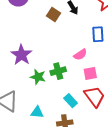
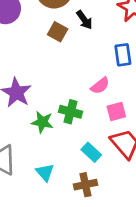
green cross: (58, 71) -> (70, 112), turned 35
cyan triangle: (37, 112) -> (45, 172), turned 48

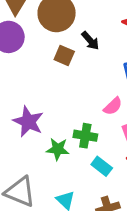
cyan rectangle: (91, 152) -> (102, 166), moved

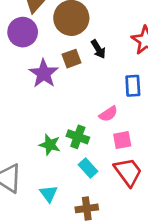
brown square: (64, 55) -> (71, 59), turned 36
purple star: (28, 122) -> (44, 74), moved

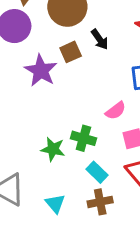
brown cross: (87, 208) -> (100, 202), moved

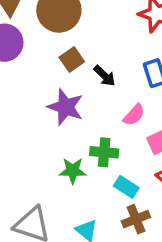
black arrow: (100, 39) -> (105, 76), moved
purple star: (41, 71) -> (65, 107), moved

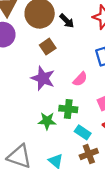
black arrow: (105, 76) -> (67, 21), moved
pink semicircle: (134, 115) -> (80, 79), moved

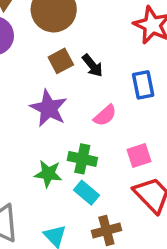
black arrow: (67, 21) -> (92, 66), moved
cyan rectangle: (83, 132) -> (87, 193), moved

